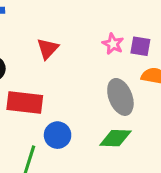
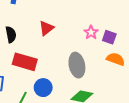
gray ellipse: (120, 97) -> (77, 65), moved

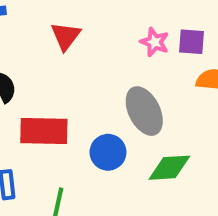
red triangle: (46, 28) -> (66, 36), moved
blue circle: (43, 88) -> (108, 152), moved

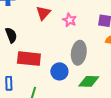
pink star: (155, 42) -> (70, 20), moved
gray ellipse: (144, 111) -> (79, 53), turned 30

